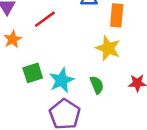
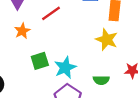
green semicircle: (97, 85) -> (101, 80), moved, turned 112

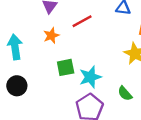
green semicircle: (101, 80) -> (125, 93), turned 42

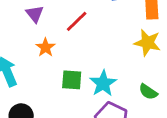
green square: (66, 67) -> (72, 80), turned 30

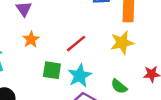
red line: (77, 21) -> (76, 44), moved
yellow star: (147, 43) -> (122, 43), turned -30

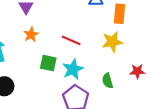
red line: (76, 44) -> (71, 40), turned 60
green semicircle: (119, 86) -> (108, 81), turned 32

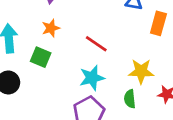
yellow star: (112, 42) -> (141, 71), moved
green square: (48, 63) -> (41, 57), moved

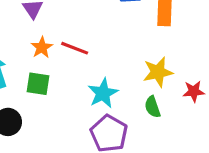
red line: (96, 44) -> (75, 48), moved

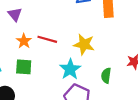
yellow star: (158, 72) -> (84, 44), moved, turned 30
green semicircle: (152, 107) -> (106, 76), turned 32

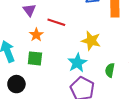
red line: (47, 39) -> (56, 22), moved

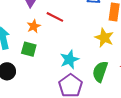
yellow star: (91, 41) -> (104, 38), moved
green semicircle: (110, 70) -> (100, 72), size x1.5

